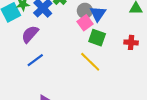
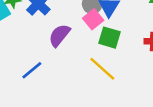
purple semicircle: (30, 34) -> (59, 35), moved

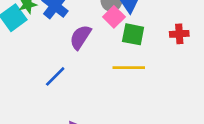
yellow line: (102, 69) -> (129, 68), turned -36

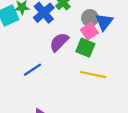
green square: (133, 34) -> (85, 48), moved

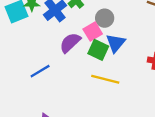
blue triangle: (104, 22) -> (116, 43), moved
pink square: (89, 31) -> (93, 31), moved

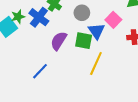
pink square: (93, 31) -> (113, 20), moved
yellow line: (105, 79) -> (96, 63), turned -65

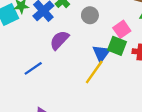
blue triangle: (97, 31) -> (101, 53), moved
green square: (84, 41) -> (117, 46), moved

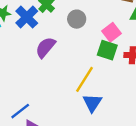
blue triangle: (101, 53) -> (92, 103), moved
blue line: (33, 68) -> (20, 111), moved

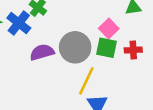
gray circle: (77, 19) -> (75, 47), moved, size x1.6
purple semicircle: (45, 47) -> (42, 52), turned 40

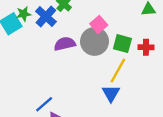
pink square: (109, 29) -> (99, 24), moved
yellow line: (86, 81) -> (118, 71), moved

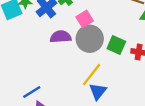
pink square: (99, 24) -> (85, 19), moved
yellow line: (118, 71) -> (91, 75), moved

